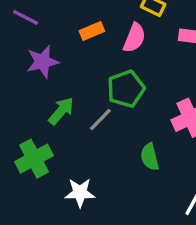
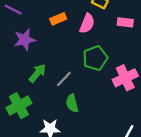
green pentagon: (126, 89) -> (95, 58), moved
green semicircle: (150, 157) -> (72, 103), moved

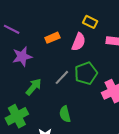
gray line: (64, 79) -> (62, 77), moved

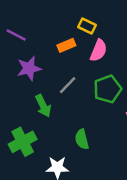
yellow rectangle: (90, 22) -> (87, 26), moved
gray line: (62, 77) -> (68, 85), moved
green arrow: (34, 87) -> (43, 106), turned 114

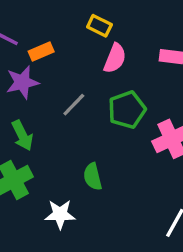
orange rectangle: (66, 45) -> (41, 51), moved
green arrow: (43, 106) -> (22, 135), moved

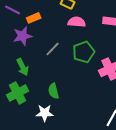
pink semicircle: (115, 58) -> (77, 22), turned -108
green semicircle: (93, 177) -> (54, 91), moved

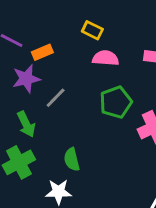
gray line: (53, 49) -> (56, 98), moved

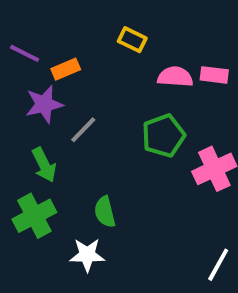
pink semicircle: (106, 58) -> (175, 77), moved

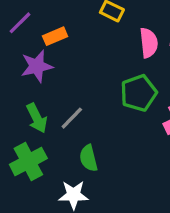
purple line: (25, 53) -> (20, 23), turned -72
pink semicircle: (175, 77) -> (149, 43), turned 80
gray line: (83, 130) -> (72, 118), moved

